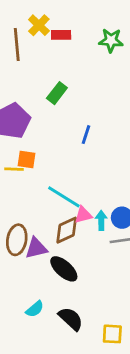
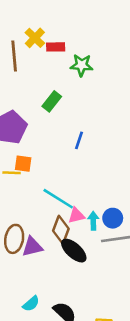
green star: (111, 40) -> (82, 65), moved
brown diamond: (67, 230) -> (61, 230), turned -44
black ellipse: (64, 269) -> (74, 251), moved

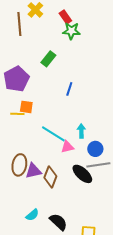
red rectangle: (56, 47) -> (65, 17), moved, turned 56
cyan arrow: (93, 221) -> (81, 131), moved
brown diamond: (61, 230) -> (50, 177), moved
black ellipse: (74, 251) -> (82, 174), moved

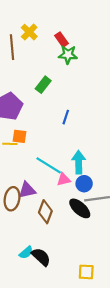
cyan arrow: (81, 131) -> (79, 162), size x1.5
blue circle: (95, 149) -> (84, 184), moved
purple triangle: (33, 171) -> (27, 190), moved
black semicircle: (58, 222) -> (41, 257), moved

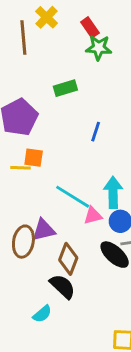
green rectangle: (43, 85) -> (65, 88), turned 35
black semicircle: (41, 257) -> (62, 286), moved

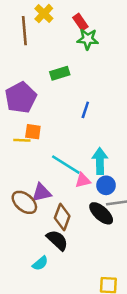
brown ellipse: (23, 242) -> (24, 202), turned -60

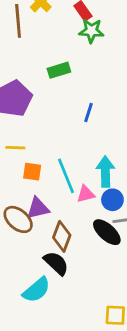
orange square: (33, 132) -> (32, 172), moved
cyan line: (66, 165) -> (66, 176), turned 36
cyan semicircle: (40, 263) -> (36, 290), size x1.5

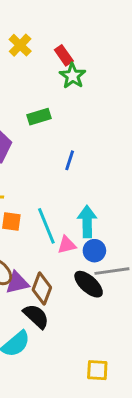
green star: (91, 31) -> (73, 76), turned 30
purple triangle: (38, 208) -> (17, 283), moved

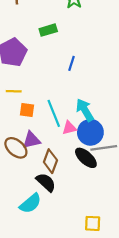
cyan arrow: (87, 222) -> (85, 110), turned -30
blue circle: (94, 251) -> (90, 132), size x1.5
purple triangle: (17, 283) -> (31, 140), moved

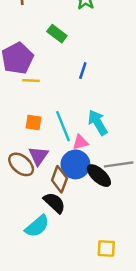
green rectangle: (48, 30) -> (57, 34), turned 54
yellow line: (14, 91) -> (31, 80), moved
blue circle: (90, 132) -> (75, 164), moved
purple triangle: (31, 140) -> (38, 156), turned -42

